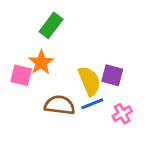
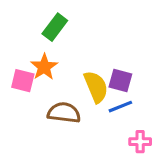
blue line: (92, 104) -> (120, 107), moved
pink cross: (122, 114) -> (140, 142), moved, turned 30

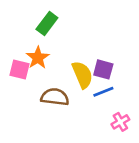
pink cross: (140, 142) -> (120, 122), turned -30

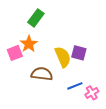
pink square: (19, 69) -> (15, 53), turned -35
blue line: (103, 92) -> (75, 86), moved

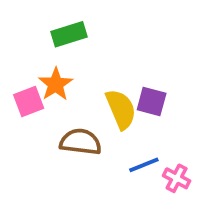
green rectangle: (36, 18) -> (69, 34), turned 36
pink cross: (92, 93) -> (177, 178), turned -32

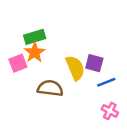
green rectangle: (69, 34) -> (35, 37), moved
blue line: (144, 165) -> (106, 82), moved

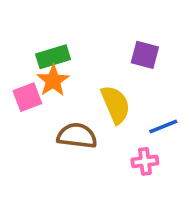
purple square: (94, 63) -> (145, 55), moved
pink cross: (110, 111) -> (145, 161), moved, turned -35

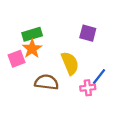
blue line: (163, 127) -> (99, 77), turned -30
pink cross: (145, 161) -> (88, 88), moved

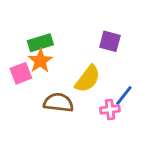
yellow semicircle: (70, 63) -> (88, 79), turned 60

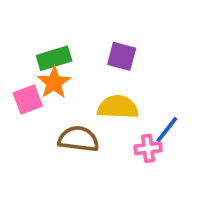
purple square: (110, 41) -> (122, 56), moved
yellow semicircle: (88, 79) -> (118, 107), turned -124

